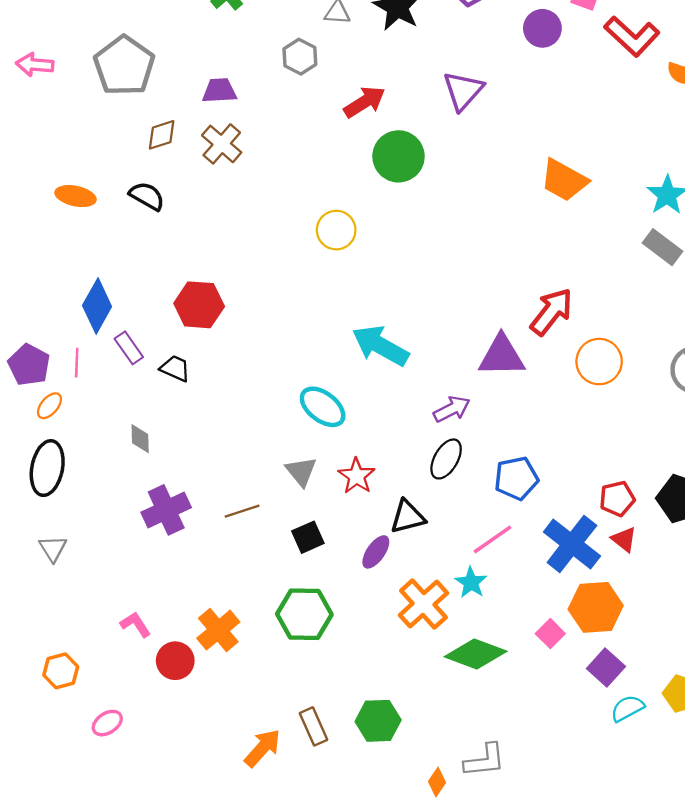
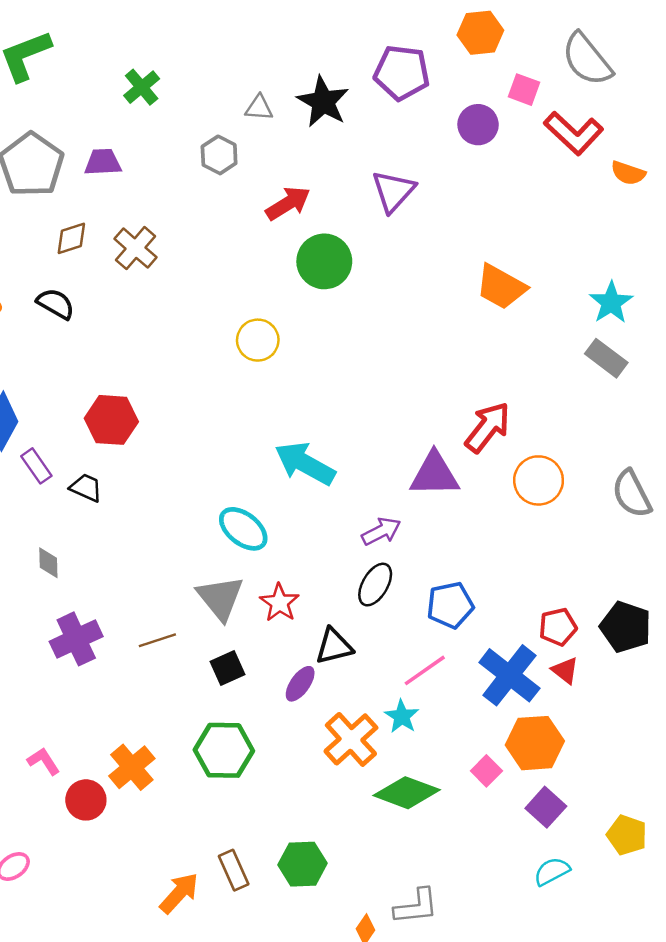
purple trapezoid: (219, 91) -> (103, 162), moved
gray triangle: (301, 471) -> (220, 598), size x1.4
cyan semicircle: (627, 708) -> (552, 871), moved

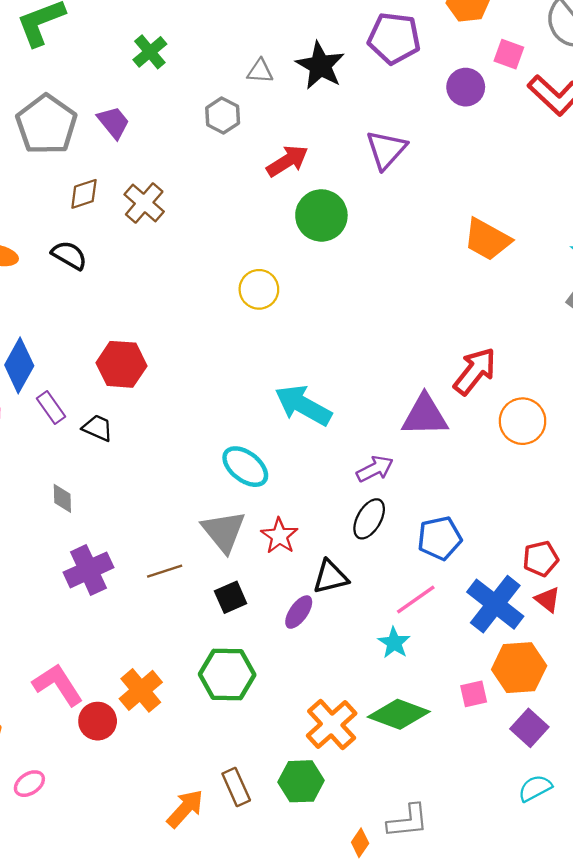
purple trapezoid: (103, 162) -> (113, 122), turned 54
orange cross: (351, 739) -> (332, 725), moved
pink L-shape: (44, 761) -> (58, 685), size x1.6
pink square: (486, 771) -> (474, 694), turned 32

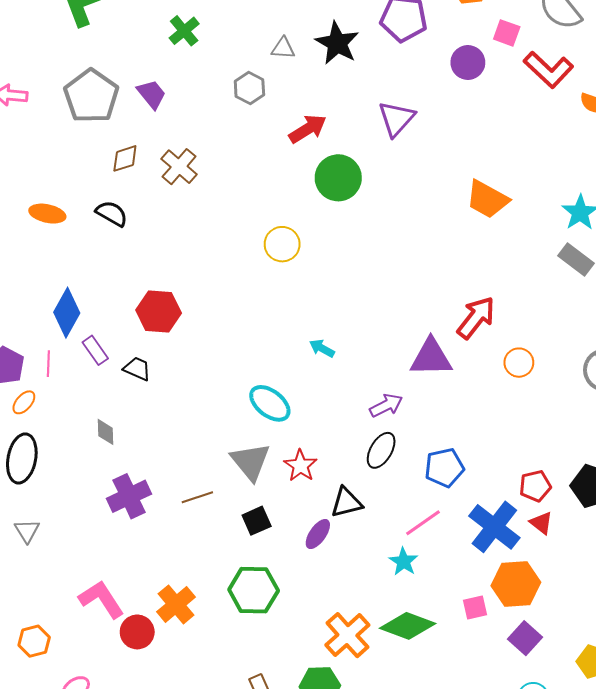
cyan arrow: (303, 405) -> (322, 348), size x0.5
orange circle: (523, 421) -> (519, 363), size x0.7

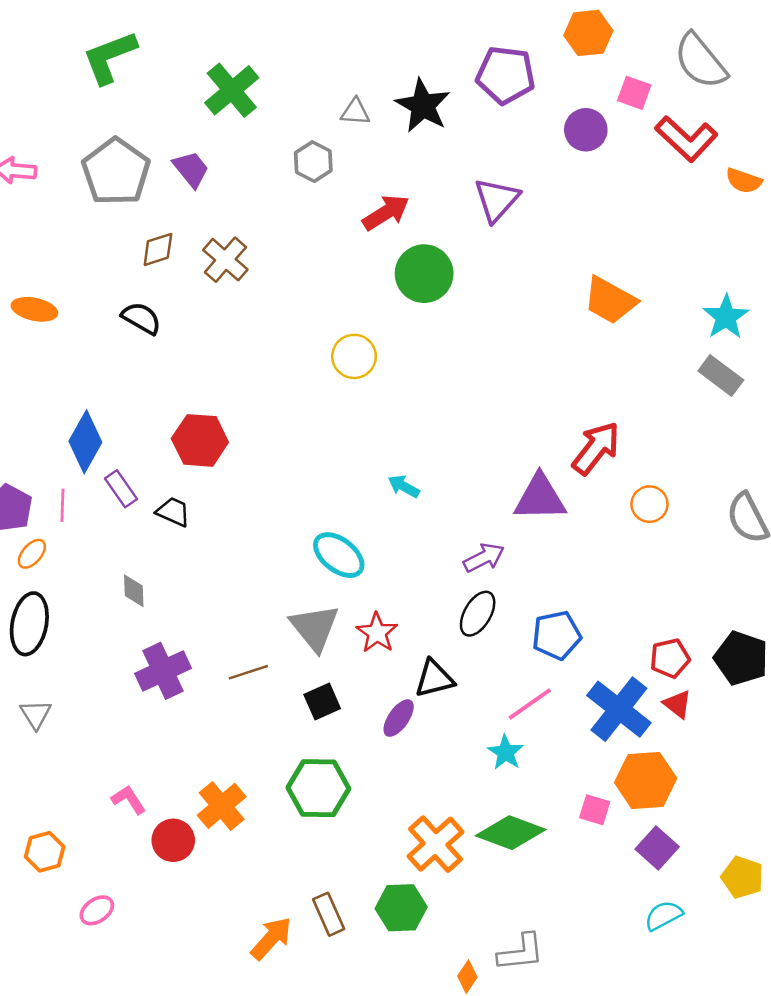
green cross: (184, 31) -> (232, 90), size x1.4
orange ellipse: (47, 214) -> (34, 309), moved
pink L-shape: (101, 599) -> (129, 800), size x0.6
pink square: (475, 607) -> (595, 810), turned 30

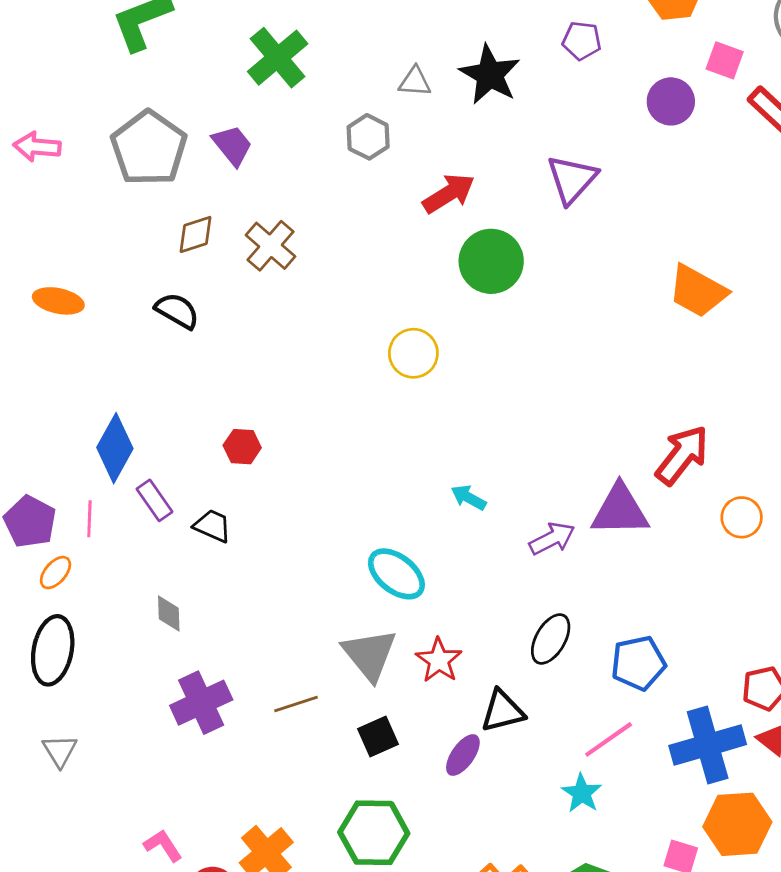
purple pentagon: (506, 75) -> (582, 41), size x0.6
red hexagon: (200, 440) -> (242, 447), size x0.6
purple arrow: (484, 558) -> (552, 539), moved
blue cross: (619, 709) -> (708, 745), turned 36

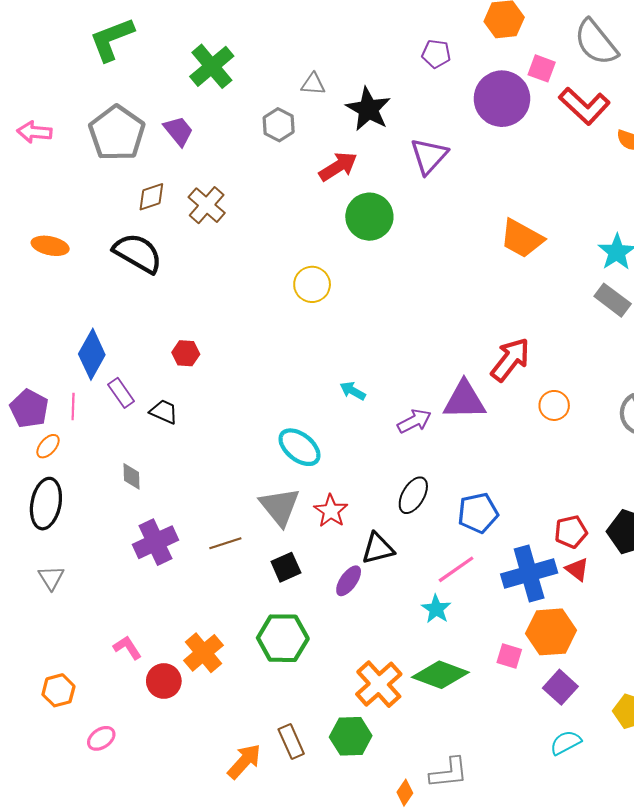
black star: (490, 75) -> (368, 109), moved
purple circle: (671, 101) -> (502, 99), size x1.6
black semicircle: (177, 311) -> (138, 253), size x1.5

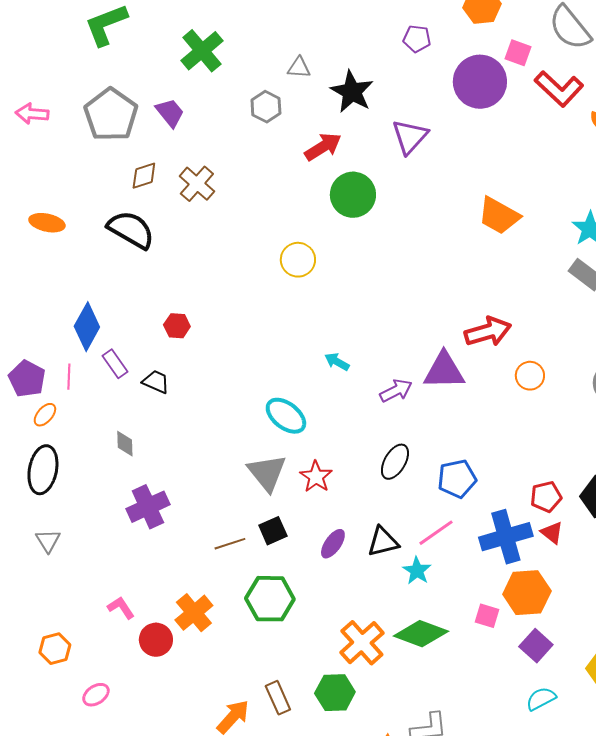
red arrow: (510, 360) -> (488, 332), turned 36
brown line: (225, 543) -> (230, 544), moved
black triangle: (378, 548) -> (383, 542), moved

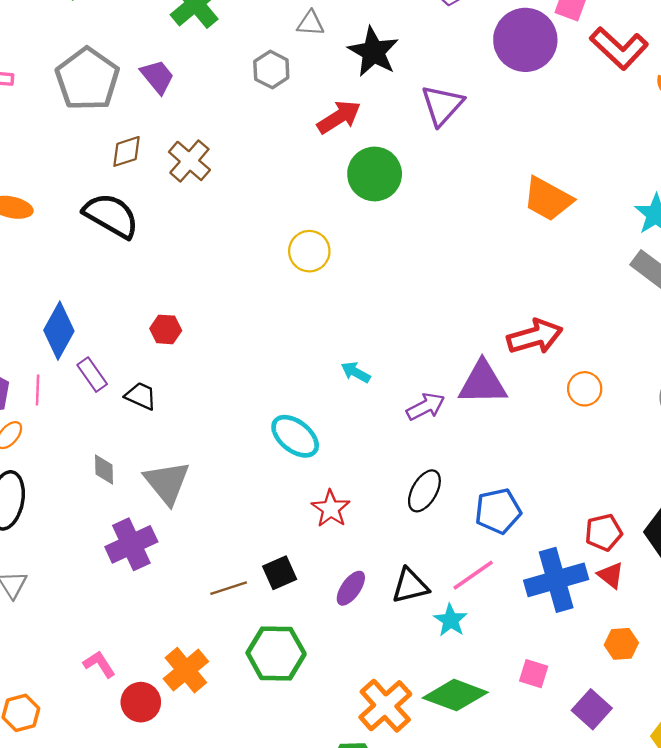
gray triangle: (267, 473) -> (167, 483), moved
orange hexagon: (527, 593) -> (621, 644), moved, size x0.6

